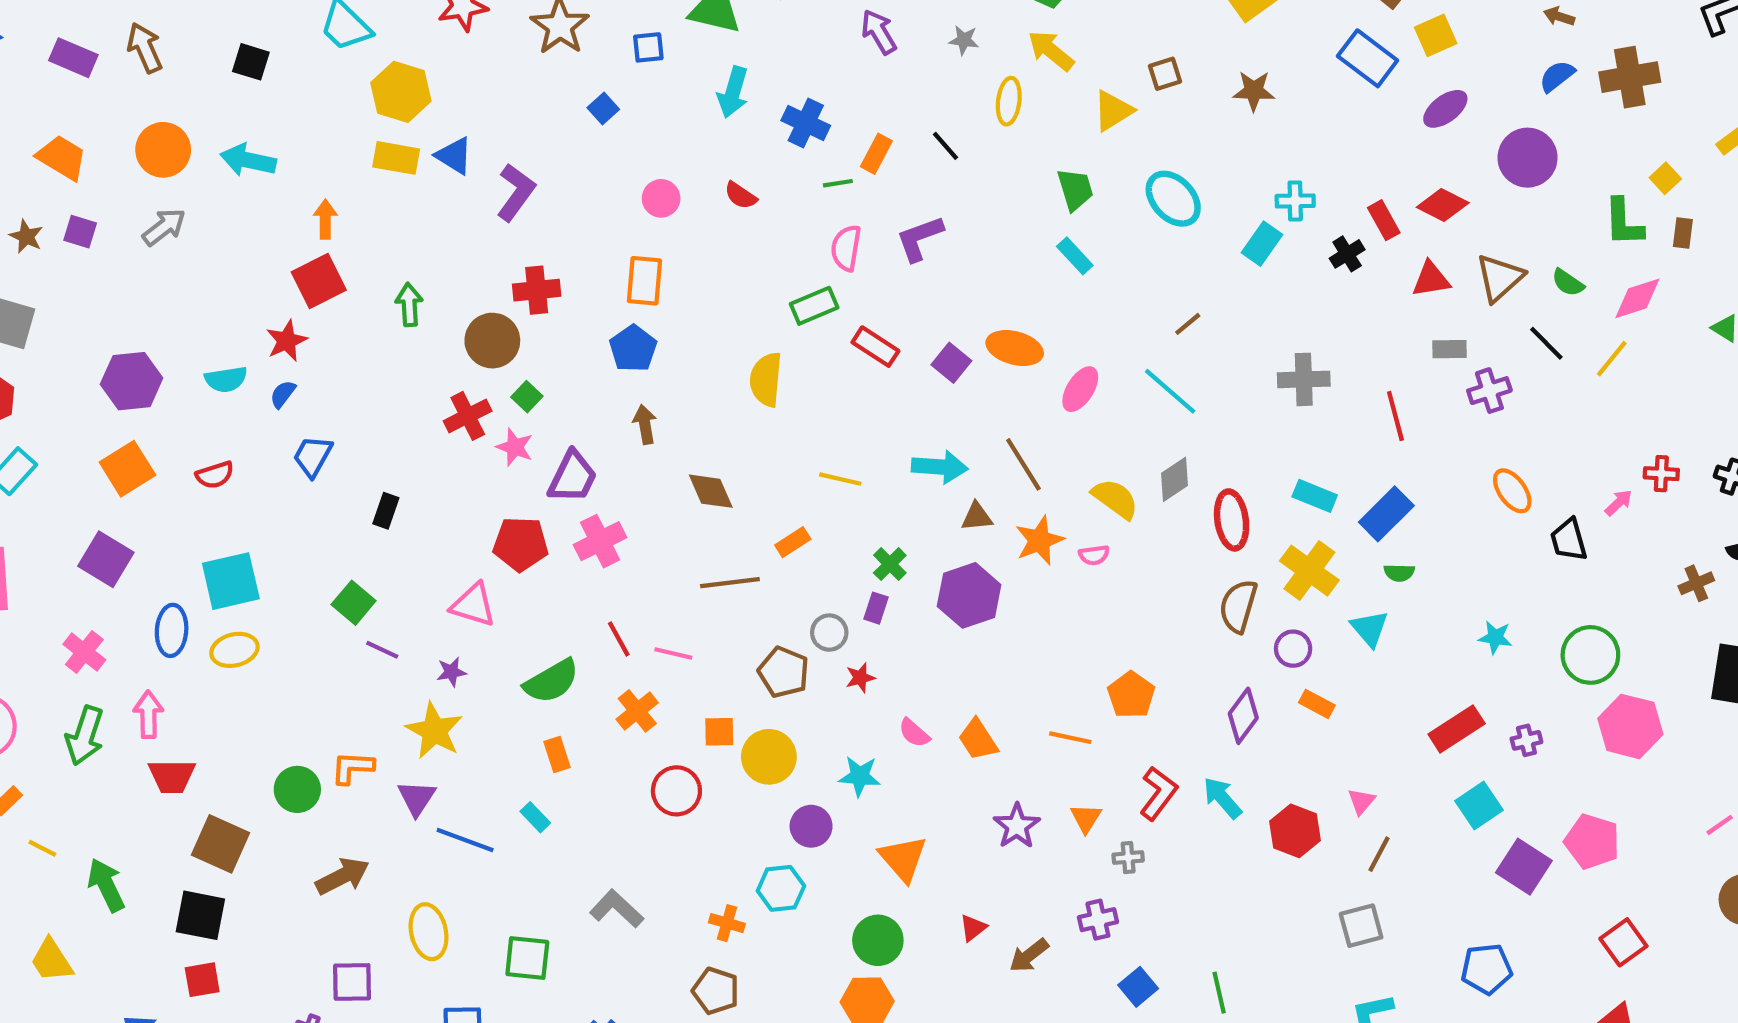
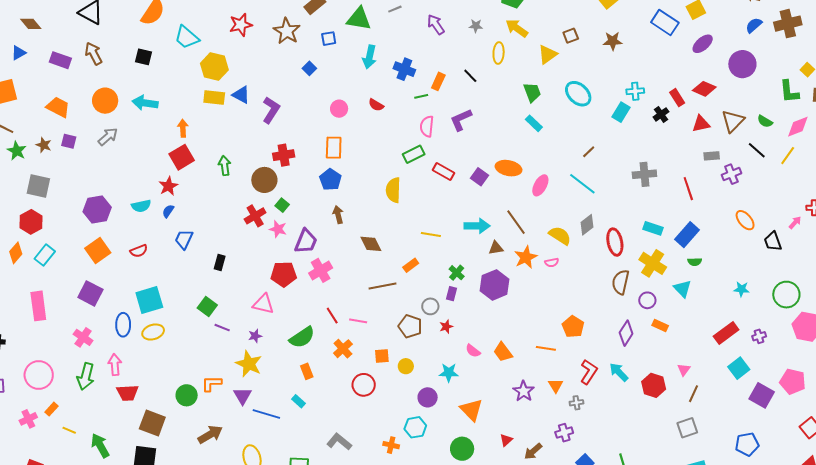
yellow circle: (769, 757) -> (406, 366), size x0.6

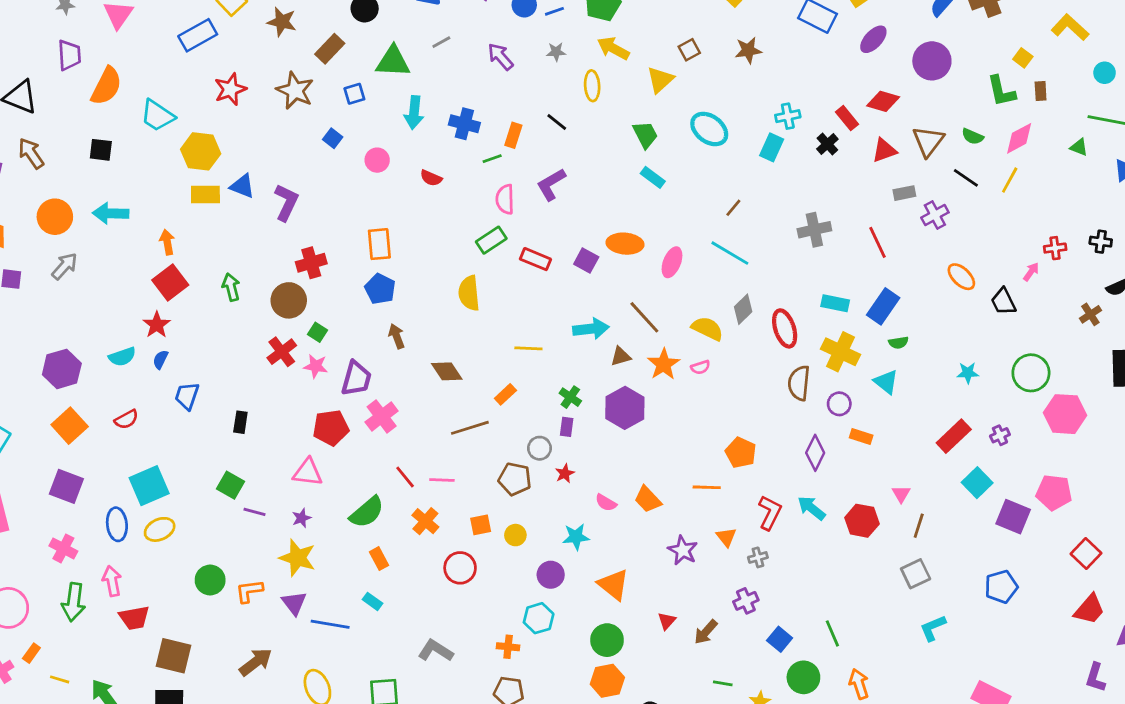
pink circle: (339, 109) -> (377, 160), moved
green circle: (187, 395) -> (210, 580), moved

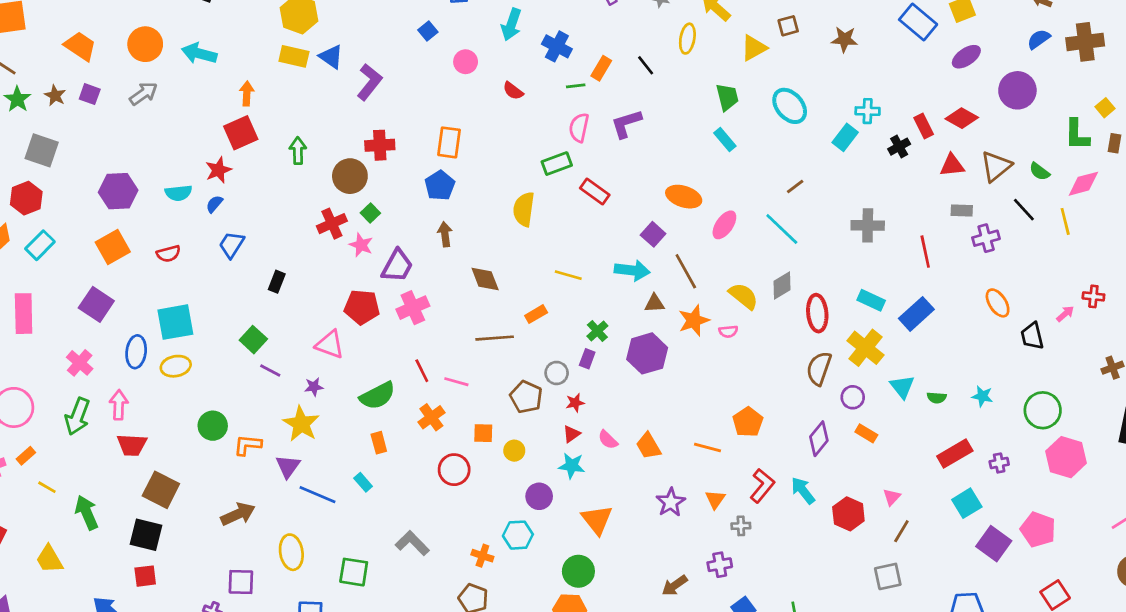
yellow line: (1010, 180) -> (1065, 221), turned -56
purple square: (586, 261) -> (653, 234), moved
green semicircle: (898, 343) -> (937, 398), moved
red triangle: (667, 621) -> (571, 434), moved

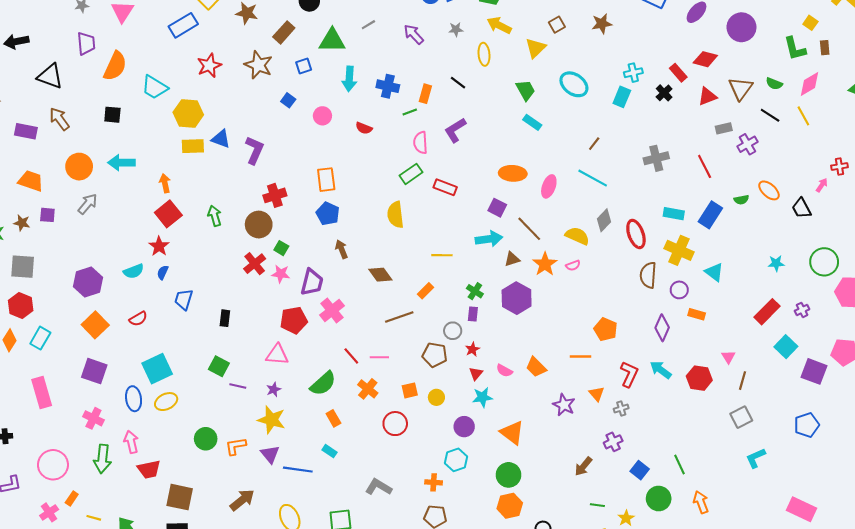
green semicircle: (937, 398) -> (741, 200), moved

